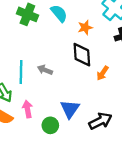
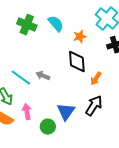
cyan line: (21, 72) -> (21, 78), turned -55
black arrow: (100, 121) -> (94, 106), moved, turned -30

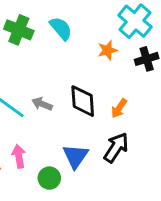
orange star: (80, 37) -> (107, 50), moved
black diamond: (77, 62) -> (83, 101), moved

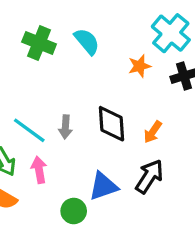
gray arrow: (42, 104) -> (65, 127), turned -108
pink arrow: (19, 156) -> (39, 170), moved
blue triangle: (75, 156) -> (103, 186), turned 36

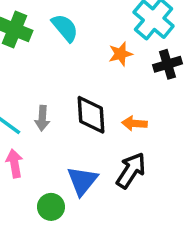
orange arrow: (153, 132) -> (134, 123), turned 60
blue triangle: (103, 186) -> (82, 181), turned -32

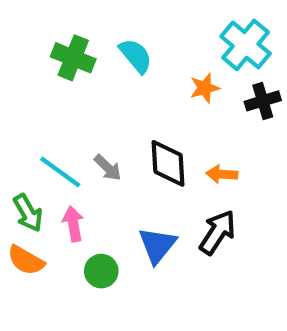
gray arrow: (42, 118) -> (108, 168), turned -50
green circle: (51, 207) -> (101, 271), moved

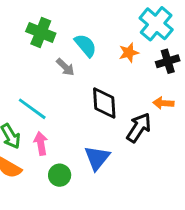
cyan semicircle: (136, 56) -> (86, 45), moved
gray arrow: (108, 168) -> (65, 67), moved
orange arrow: (222, 174) -> (163, 103), moved
black arrow: (218, 232) -> (139, 128), moved

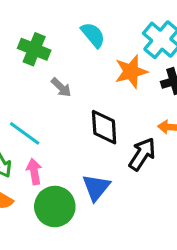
cyan semicircle: (86, 45) -> (93, 35), moved
orange star: (129, 53) -> (131, 71), size x1.5
green circle: (60, 175) -> (55, 207), size x1.6

